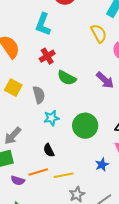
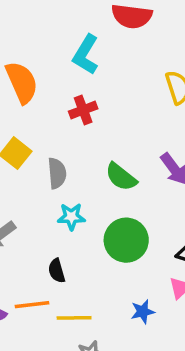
green semicircle: (67, 78) -> (121, 177), moved

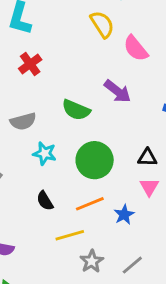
gray semicircle: (57, 173) -> (23, 121), turned 95
cyan star: (71, 217) -> (45, 153), turned 30
orange line: (32, 305) -> (90, 204), moved

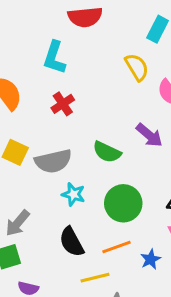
gray semicircle: (23, 121) -> (53, 161), size x1.4
black semicircle: (45, 201) -> (72, 242), size x1.5

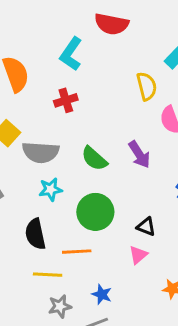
cyan star: (73, 194) -> (50, 189), turned 30
blue star: (151, 259) -> (102, 294), moved, turned 30

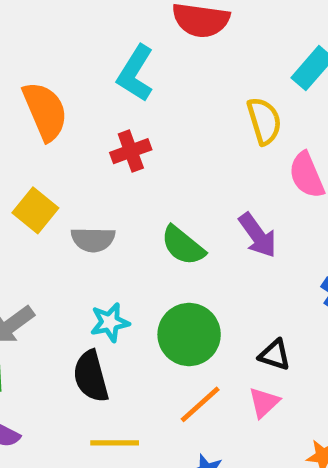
gray semicircle: (41, 152) -> (93, 239), size x0.7
cyan star: (50, 189) -> (110, 322), moved
orange line: (77, 252) -> (200, 404), moved, turned -36

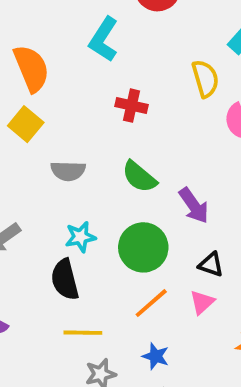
red cross: (131, 151) -> (132, 106), moved, turned 32
yellow square: (35, 210) -> (26, 124), moved
purple arrow: (258, 235) -> (194, 206), moved

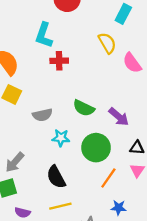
red cross: (132, 106) -> (59, 61), moved
cyan star: (80, 237) -> (61, 138), moved, turned 30
yellow line: (83, 333) -> (60, 206), moved

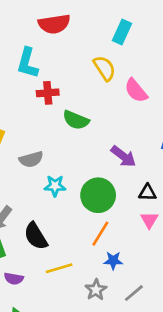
green semicircle: (84, 108) -> (76, 120), moved
black semicircle: (56, 177) -> (36, 236), moved
orange line: (108, 178) -> (100, 234), moved
blue star: (119, 208) -> (113, 261), moved

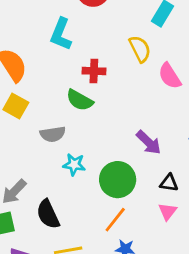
red cross: (48, 93) -> (94, 71), moved
green semicircle: (76, 120) -> (80, 100), moved

